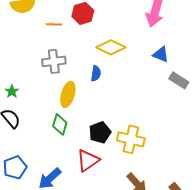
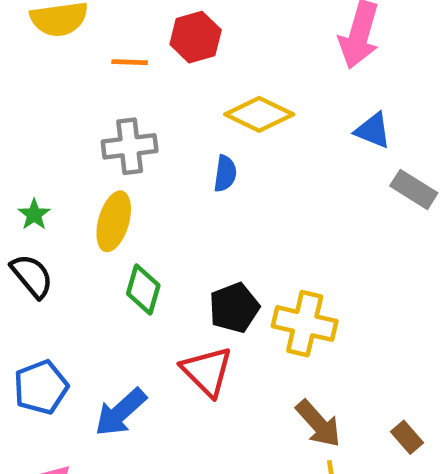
yellow ellipse: (68, 94) -> (114, 221), moved
red triangle: (88, 160) -> (207, 371), turned -40

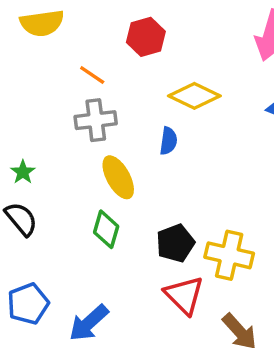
orange line: (130, 62) -> (92, 75), moved, turned 32
yellow ellipse: (114, 221) -> (118, 177), moved, turned -45
red triangle: (207, 371) -> (184, 295), moved

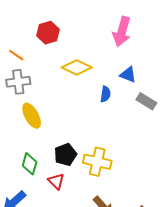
blue semicircle: (168, 141) -> (105, 94), moved
green diamond: (106, 229) -> (30, 164), moved
red triangle: (184, 295) -> (56, 181), moved, size x0.7

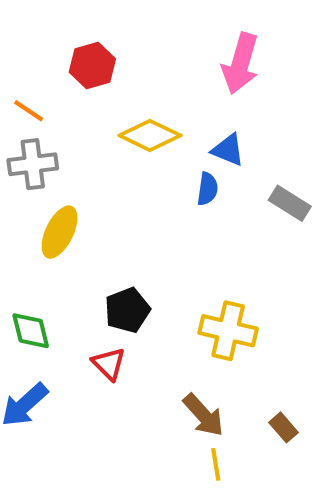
blue triangle: (128, 75) -> (228, 150), moved
yellow ellipse: (32, 116) -> (59, 232), turned 55
yellow cross: (97, 162) -> (228, 331), moved
green diamond: (30, 164) -> (31, 331), moved, turned -30

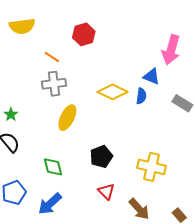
pink arrow: (240, 63) -> (171, 50), moved
yellow diamond: (150, 135) -> (113, 92), moved
red triangle: (109, 364) -> (106, 192), moved

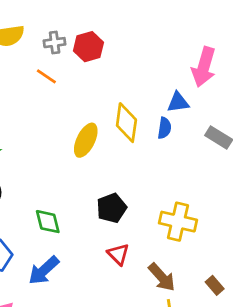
blue triangle: (152, 77) -> (178, 102), turned -30
gray cross: (54, 84) -> (55, 43), moved, size x0.7
yellow diamond: (113, 92) -> (126, 123), turned 72
yellow ellipse: (67, 118) -> (86, 140), moved

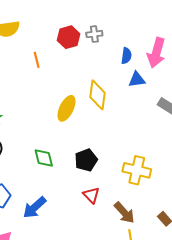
gray cross: (55, 43) -> (94, 34), moved
orange line: (46, 76) -> (37, 60), turned 42
blue semicircle: (164, 128) -> (126, 56), moved
green diamond: (48, 222) -> (44, 158), moved

